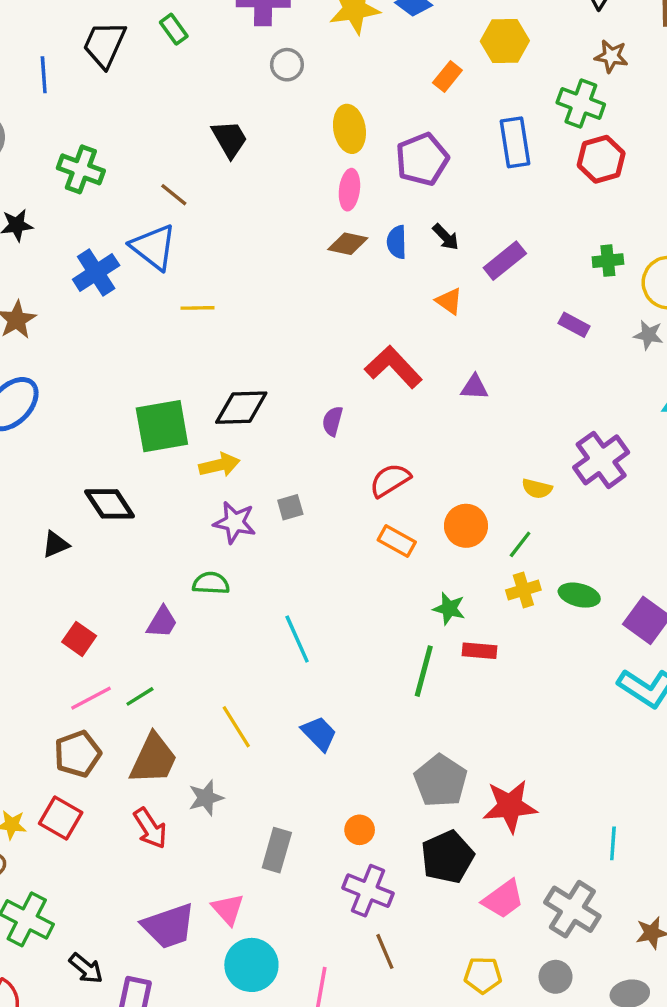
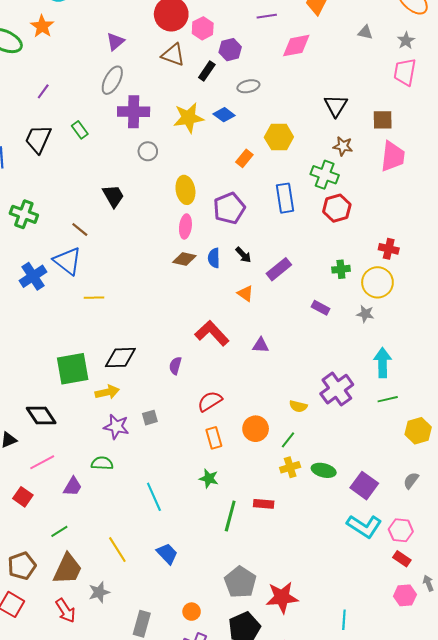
orange rectangle: (397, 541) -> (214, 438), turned 45
green star: (449, 609) -> (209, 478), moved
pink line: (91, 698) -> (42, 462), moved

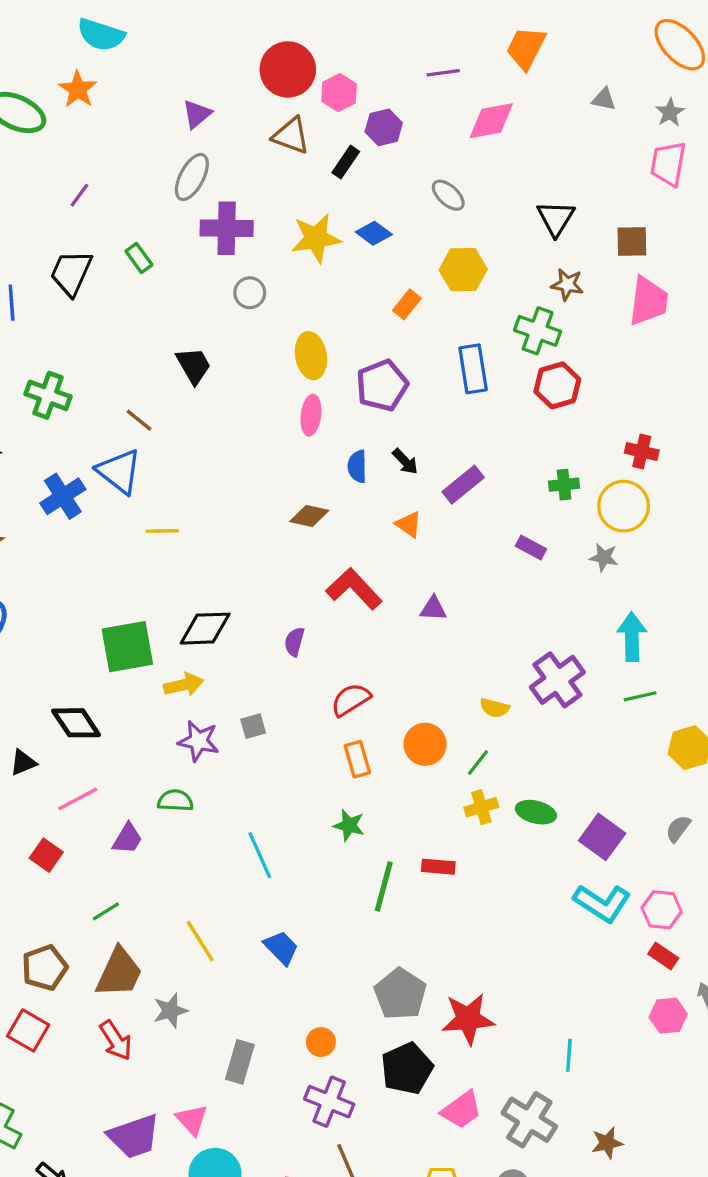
gray ellipse: (248, 86) -> (448, 195), moved, turned 55
brown diamond: (184, 259) -> (309, 516), moved

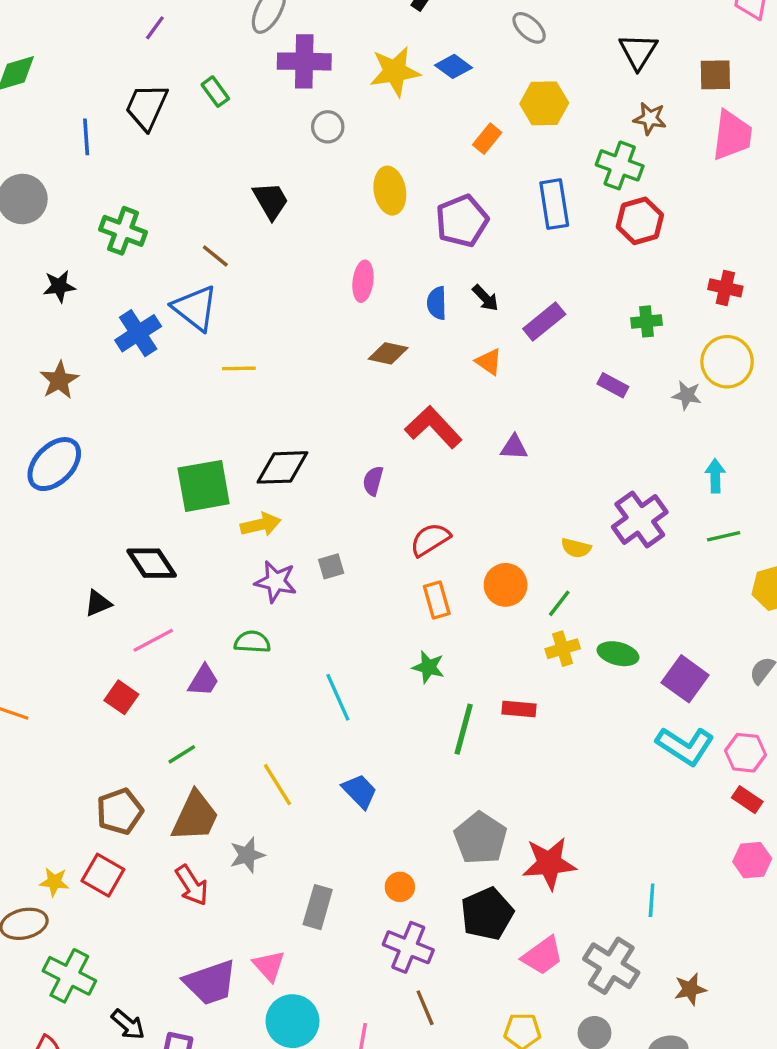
pink ellipse: (311, 415) -> (363, 281), moved
yellow circle: (624, 506) -> (727, 362), moved
cyan arrow: (632, 637) -> (715, 476), size x0.7

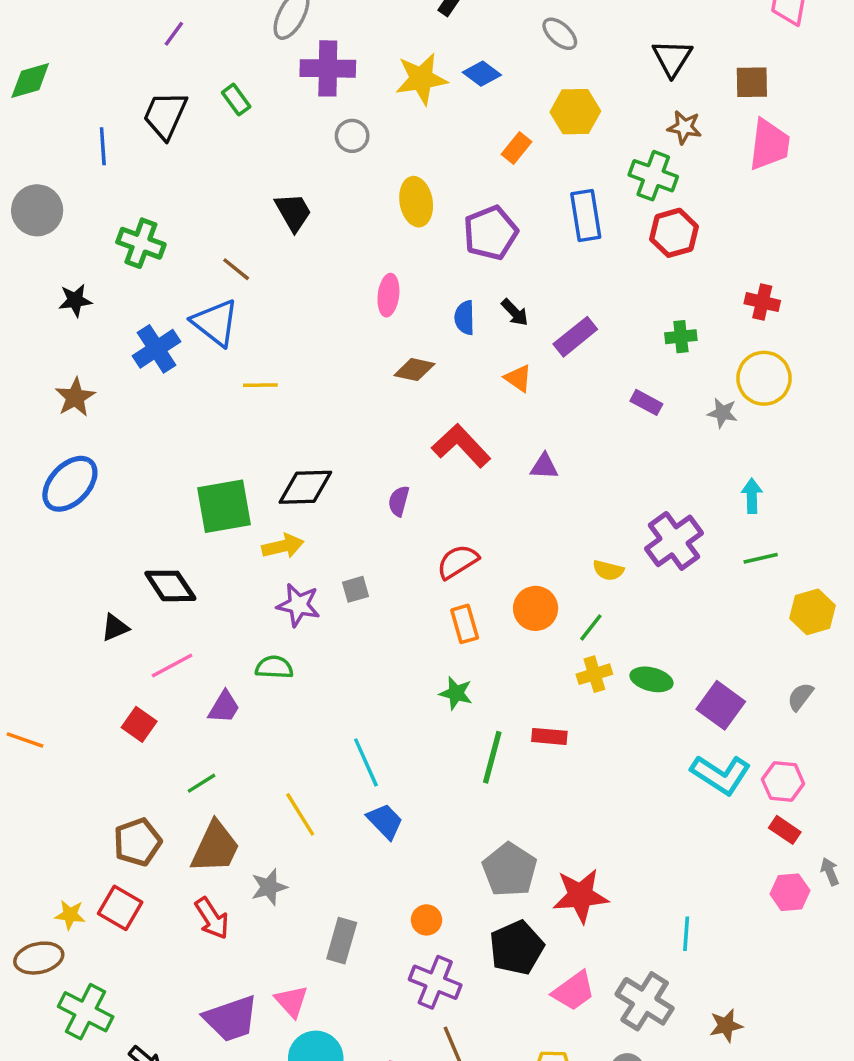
cyan line: (338, 697) -> (366, 762), moved

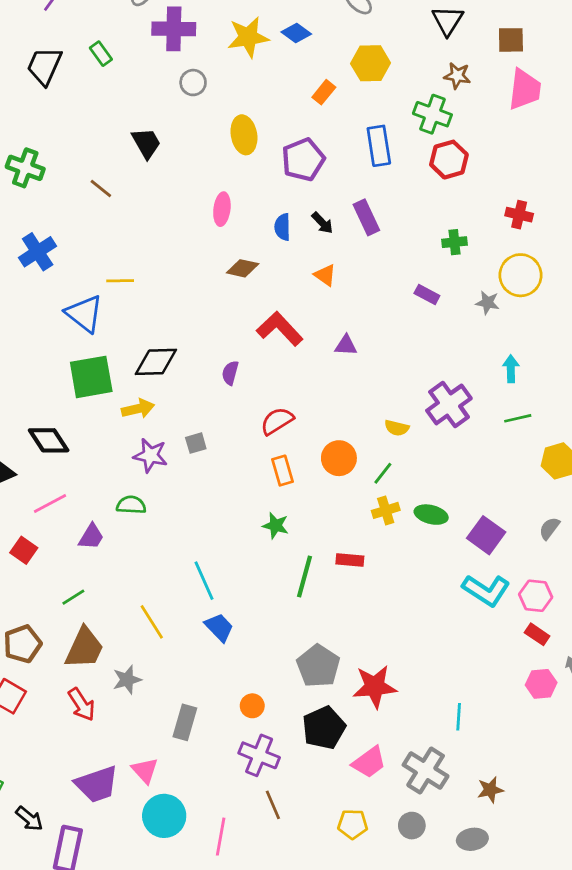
blue triangle: (215, 323) -> (84, 314), moved
purple rectangle: (575, 337) -> (366, 217), moved, turned -76

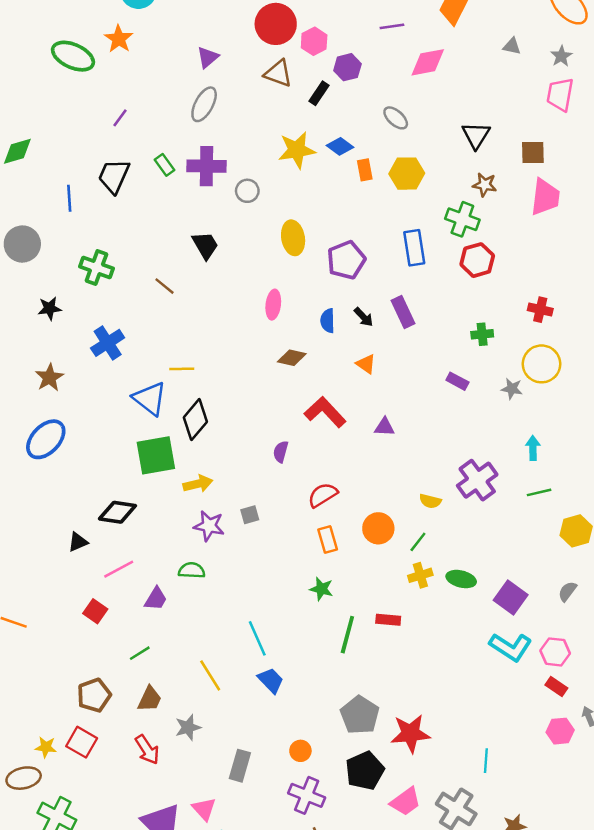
purple cross: (174, 29) -> (206, 166), moved
orange rectangle: (324, 92) -> (365, 170), moved, turned -50
black diamond: (156, 362) -> (195, 420), moved, turned -48
black diamond: (49, 440) -> (117, 512), turned -48
brown trapezoid: (84, 648) -> (150, 699), size x0.7

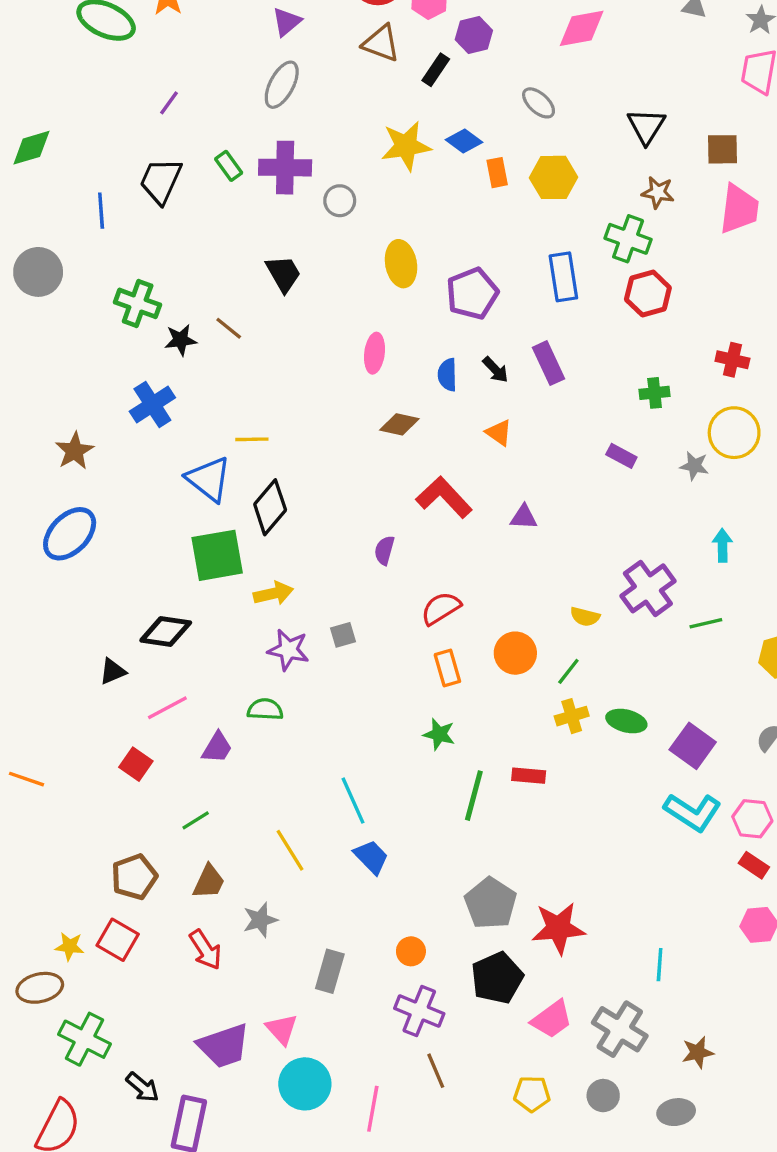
black star: (50, 308) -> (181, 340), moved
green line: (539, 492) -> (706, 623), moved

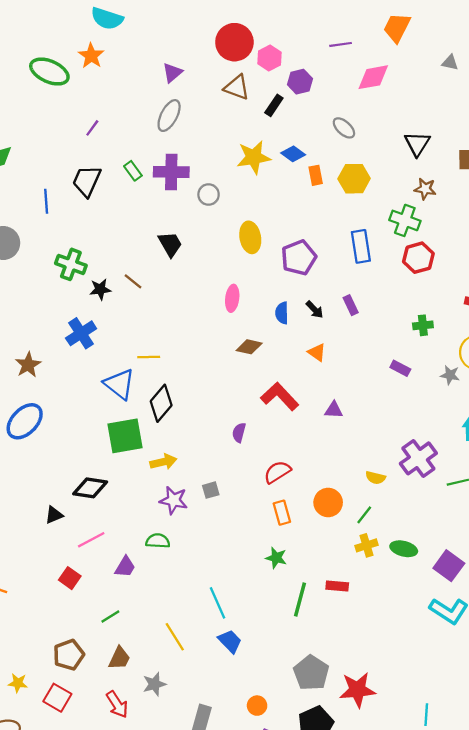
purple rectangle: (548, 363) -> (351, 305), size x0.7
yellow star: (70, 946) -> (18, 683), moved

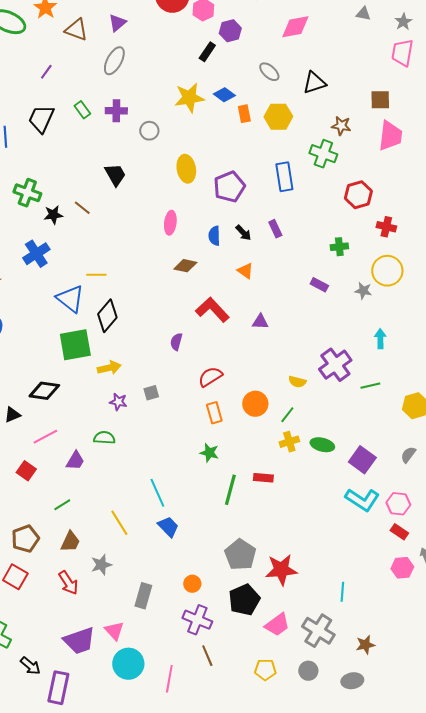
brown triangle: (237, 87) -> (76, 30), moved
black triangle: (417, 144) -> (314, 83), moved, turned 40
purple cross: (171, 172) -> (116, 111), size x0.7
red hexagon: (418, 258) -> (358, 195), moved
purple star: (174, 500) -> (118, 402), size x0.7

